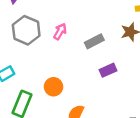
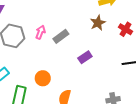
gray rectangle: (94, 41) -> (61, 36), moved

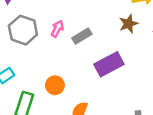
purple rectangle: (85, 57) -> (109, 64), size x1.6

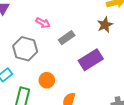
pink arrow: (57, 29) -> (43, 23), moved, turned 96
gray hexagon: (23, 30) -> (25, 49), moved

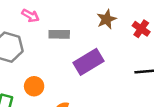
gray rectangle: (67, 38) -> (59, 34), turned 35

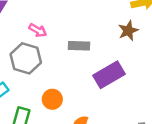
pink arrow: (30, 16) -> (38, 30), moved

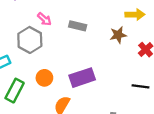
gray rectangle: (79, 46) -> (78, 26), moved
purple rectangle: (109, 75) -> (82, 78), moved

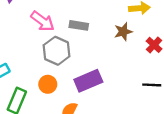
pink arrow: (44, 19) -> (43, 21), size x1.5
gray hexagon: (30, 40) -> (57, 51), moved

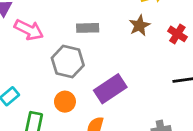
pink arrow: (43, 21) -> (29, 30), moved

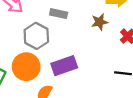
orange circle: (65, 102) -> (26, 67), size x1.6

